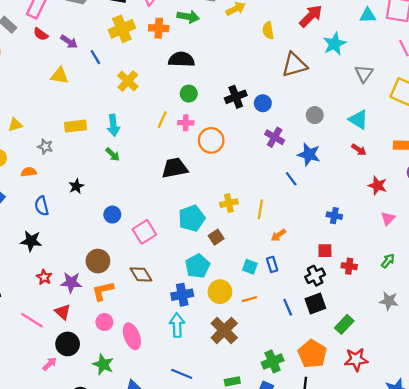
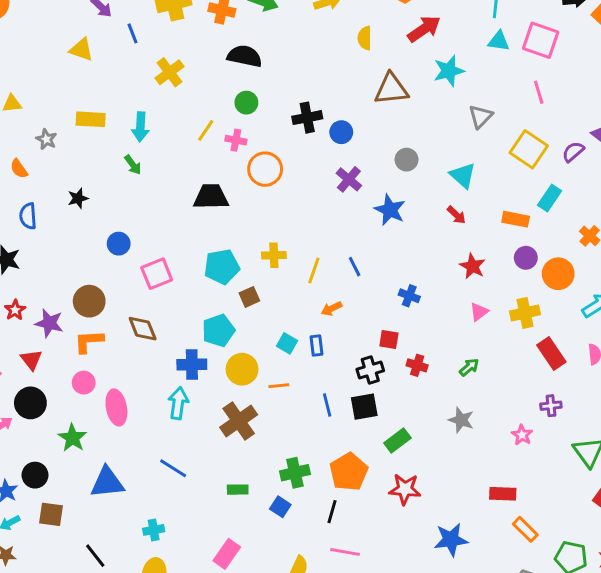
orange semicircle: (29, 172) -> (19, 169), turned -128
blue line: (291, 179) -> (355, 267), moved

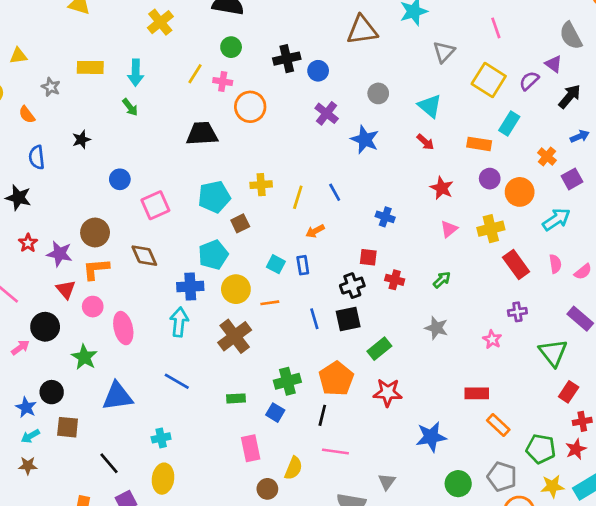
red triangle: (31, 360) -> (66, 289), moved
pink rectangle: (227, 554) -> (251, 448), moved, turned -45

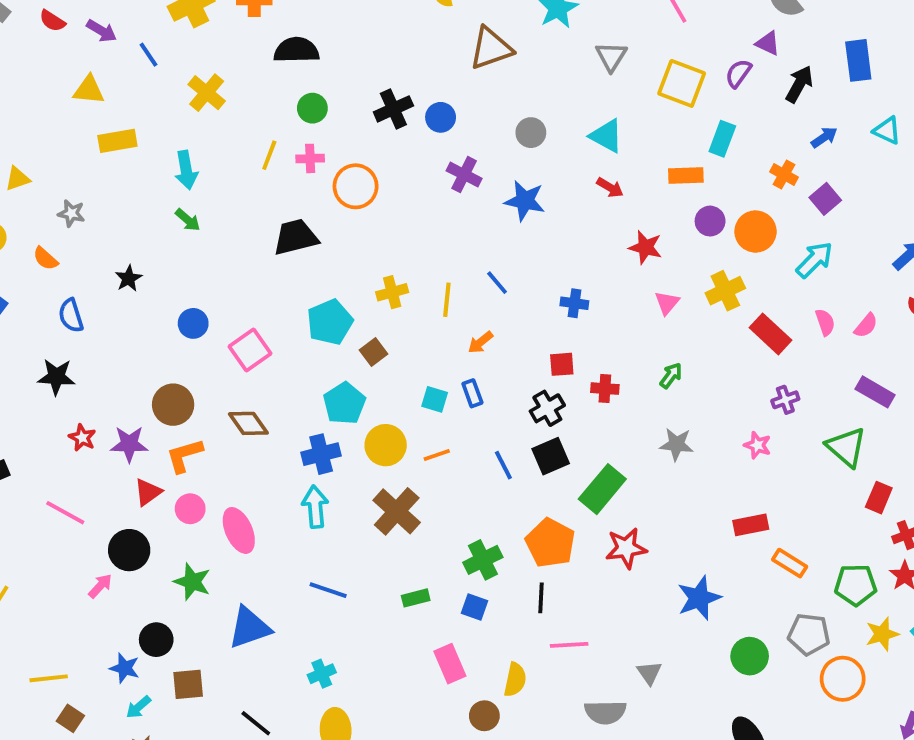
yellow rectangle: (90, 67) -> (117, 141), moved
red triangle: (66, 289) -> (148, 492), turned 45
green rectangle: (379, 349) -> (602, 489), size x1.4

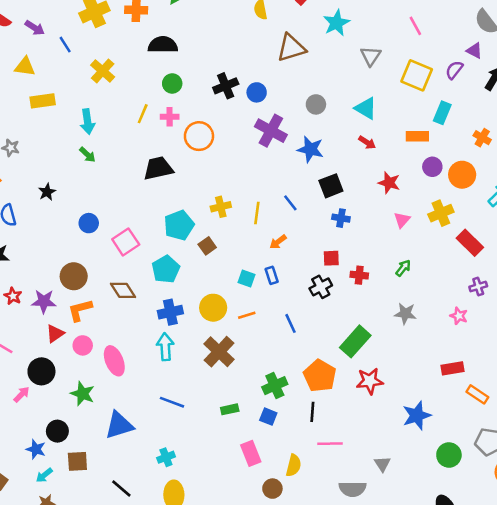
purple cross: (464, 175) -> (271, 131), size x1.4
cyan pentagon: (344, 403) -> (166, 269), moved
black square: (551, 456) -> (331, 186), moved

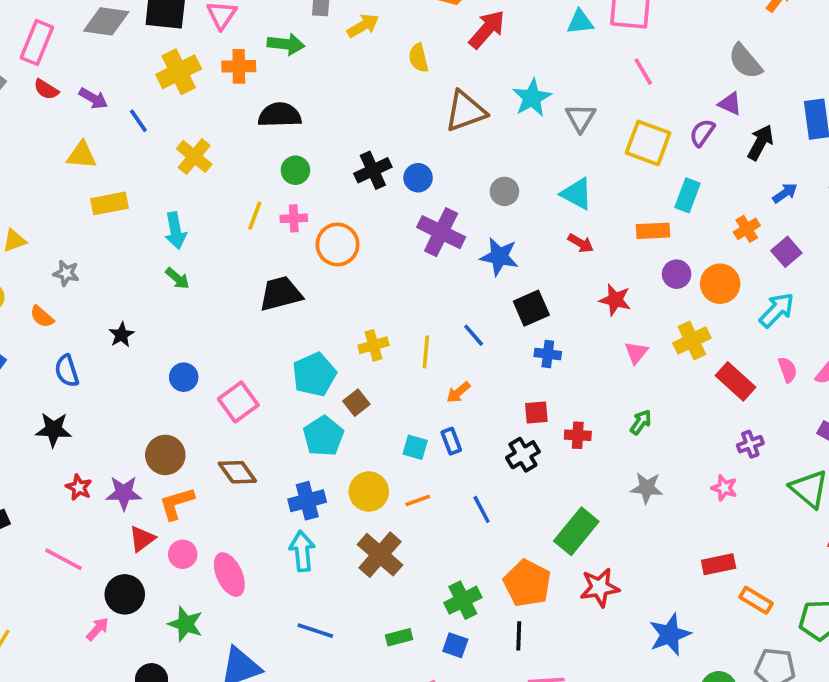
cyan star: (336, 23) -> (532, 98), moved
orange cross: (482, 138) -> (747, 229), turned 30
cyan pentagon: (166, 269) -> (323, 436), moved

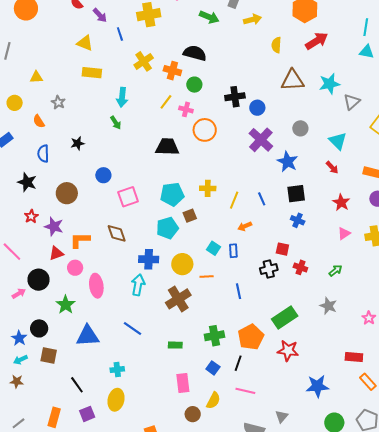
orange cross: (239, 66) -> (172, 71), moved
brown circle: (165, 455) -> (67, 193), moved
blue square: (455, 645) -> (213, 368), moved

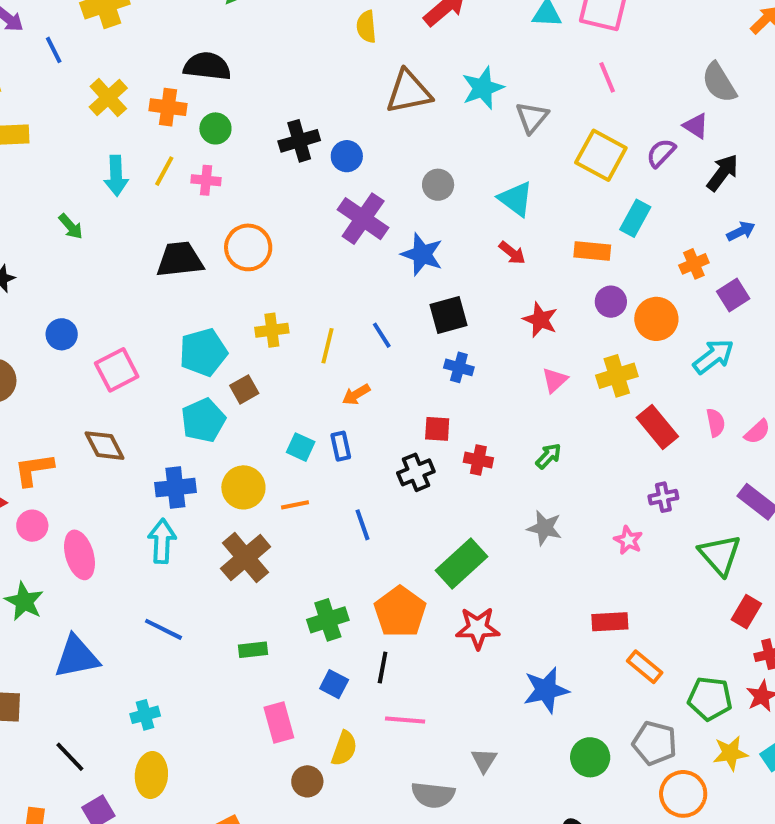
cyan arrow: (122, 97) -> (116, 176), moved
orange circle: (205, 130) -> (248, 247), moved

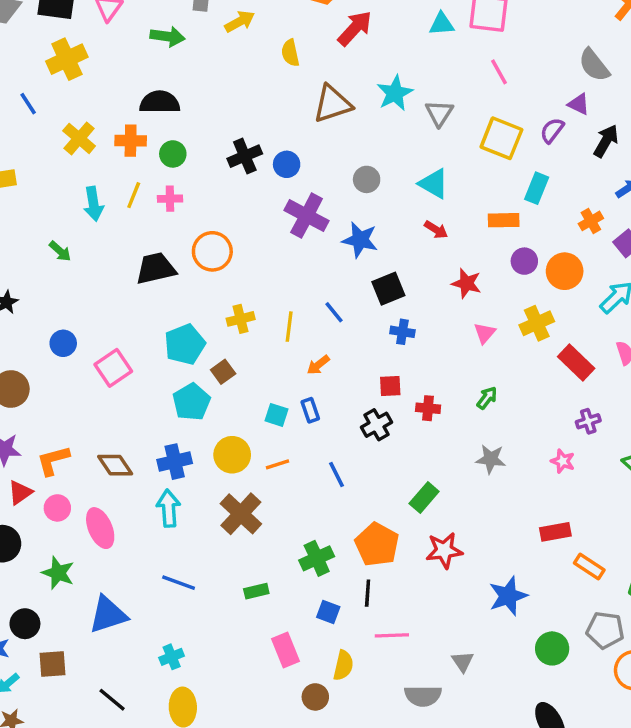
brown diamond: (105, 446) -> (115, 465), moved
green rectangle: (461, 564) -> (424, 497), size x0.7

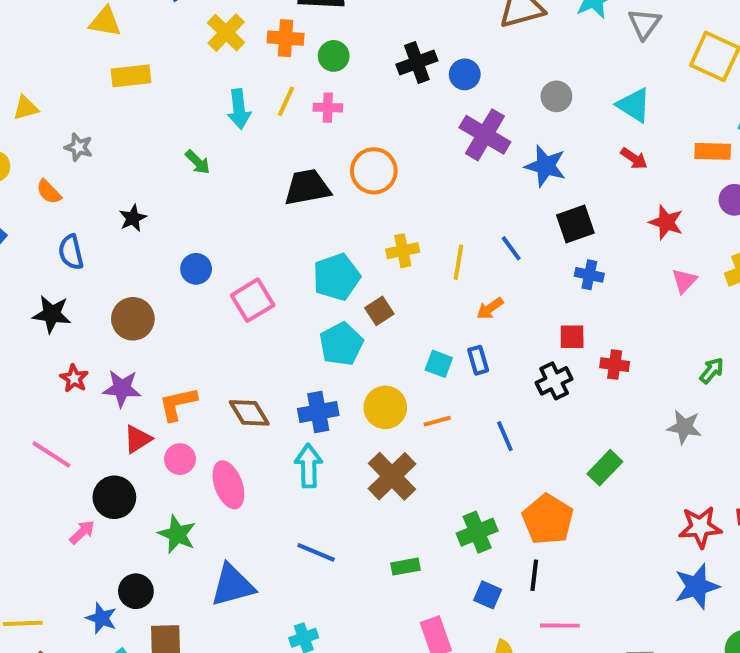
green arrow: (487, 398) -> (712, 371), moved
red star: (444, 550) -> (700, 527), moved

